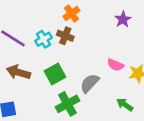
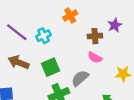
brown cross: (65, 36) -> (95, 36), moved, turned -32
pink semicircle: (115, 65) -> (95, 57), moved

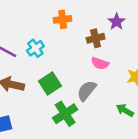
orange cross: (70, 16) -> (63, 19), turned 32

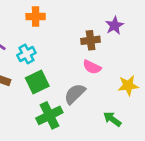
orange cross: (63, 19) -> (36, 17), moved
cyan cross: (35, 48) -> (26, 54), moved

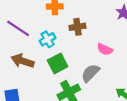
brown cross: (91, 40) -> (77, 27), moved

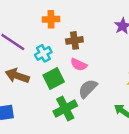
pink semicircle: (105, 49) -> (79, 65), moved

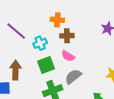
orange cross: (51, 19) -> (57, 20), moved
brown arrow: (17, 76) -> (15, 70), moved, turned 66

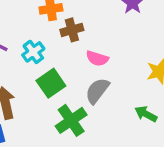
pink semicircle: (68, 56) -> (97, 58), moved

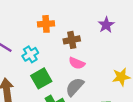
brown cross: (72, 30) -> (72, 40), moved

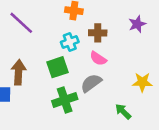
cyan cross: (30, 54) -> (70, 42), moved

